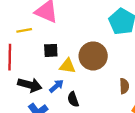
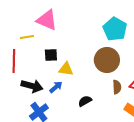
brown circle: (93, 56) -> (107, 60), moved
black semicircle: (73, 99) -> (85, 101), moved, turned 80

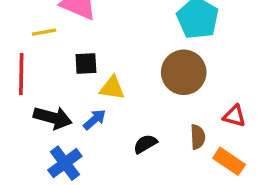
brown semicircle: (117, 87) -> (198, 137), moved

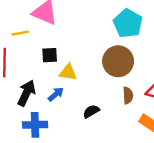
black arrow: (53, 118) -> (26, 93), turned -80
brown semicircle: (198, 137) -> (128, 95), moved
blue cross: (65, 163) -> (35, 125), turned 35

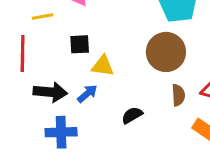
black arrow: (26, 93) -> (50, 92), turned 70

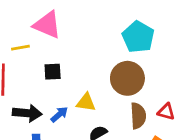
yellow triangle: (103, 66) -> (86, 102), moved
brown semicircle: (178, 95) -> (138, 116), size x1.4

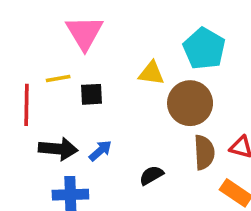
pink triangle: (47, 25) -> (84, 33), turned 36
yellow line: (20, 48) -> (58, 78), moved
yellow triangle: (86, 102) -> (151, 73), moved

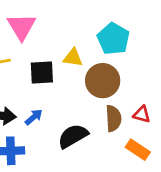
black square: (92, 94) -> (42, 73), moved, size x1.4
black semicircle: (151, 175) -> (73, 136), size x1.6

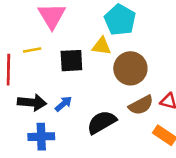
cyan pentagon: (113, 39) -> (120, 20), moved
brown semicircle: (113, 118) -> (141, 105), turned 65

